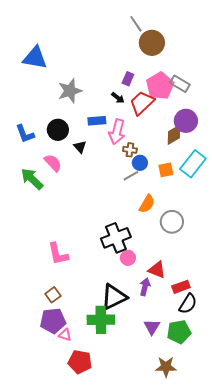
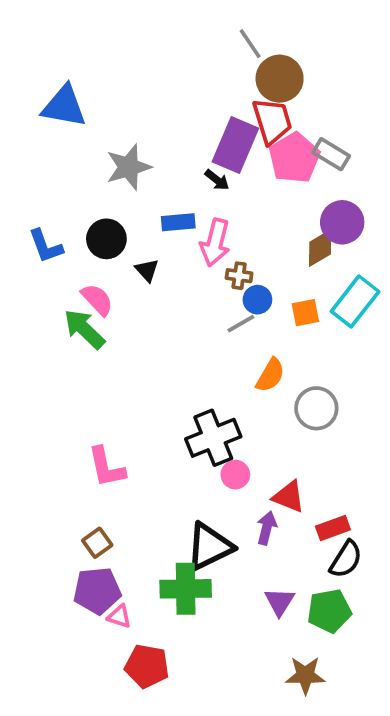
purple rectangle: (128, 79) -> (235, 145), size x2.0
red trapezoid: (142, 103) -> (272, 121), moved, turned 116
green arrow: (32, 179) -> (84, 329), moved

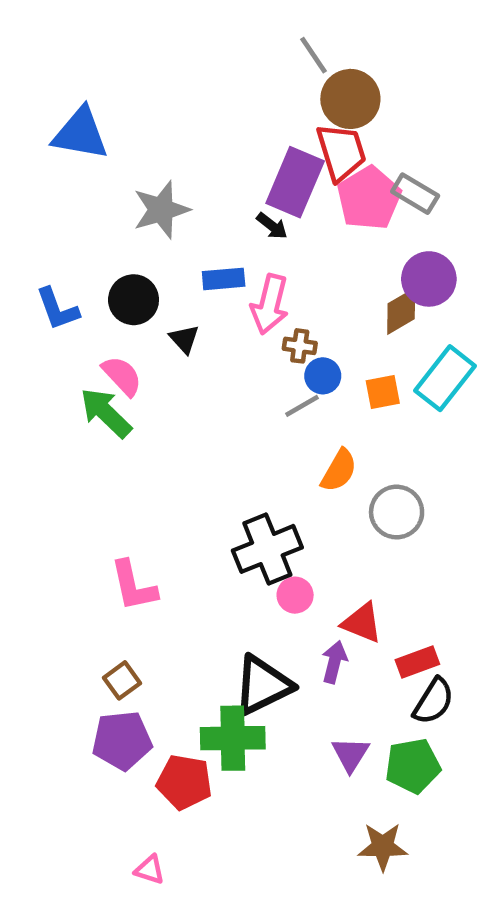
pink triangle: (119, 616) -> (150, 870), moved
red pentagon: (147, 666) -> (184, 782), moved

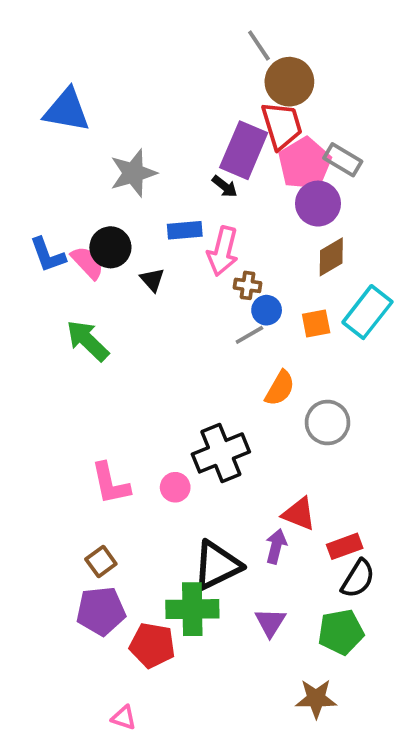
purple circle: (429, 279) -> (318, 204), moved
pink semicircle: (122, 376) -> (88, 263), moved
pink circle: (295, 595) -> (175, 487), moved
purple triangle: (350, 754) -> (270, 622), moved

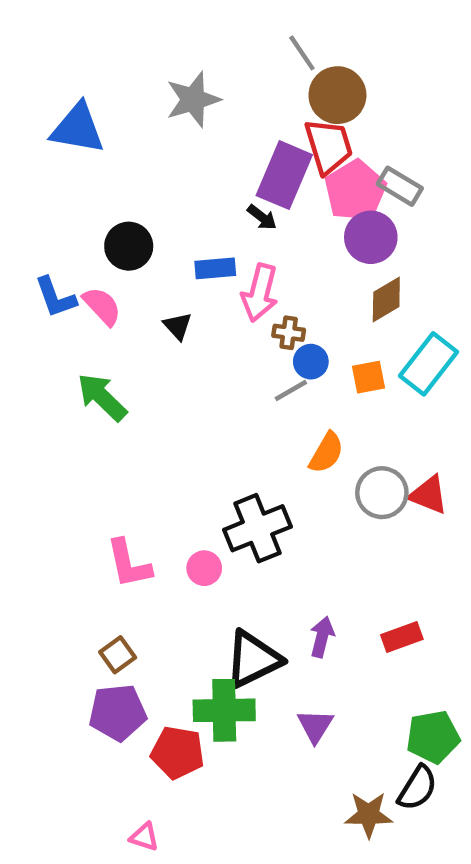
gray star: (133, 173) -> (193, 100), moved
black circle: (110, 247) -> (129, 246), moved
red triangle: (299, 514) -> (429, 495), moved
black semicircle: (358, 579) -> (417, 788), moved
green pentagon: (341, 632) -> (433, 737), moved

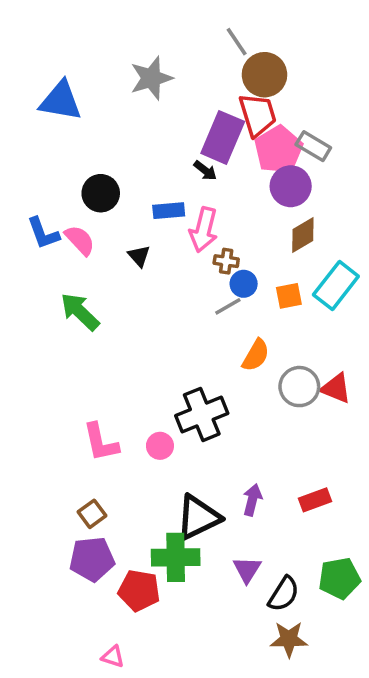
black semicircle: (417, 788) -> (284, 594), moved

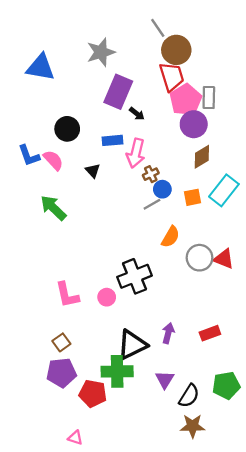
purple rectangle: (223, 137) -> (118, 92), moved
gray rectangle: (313, 146) -> (209, 98), turned 60
brown cross: (226, 261) -> (151, 174), turned -35

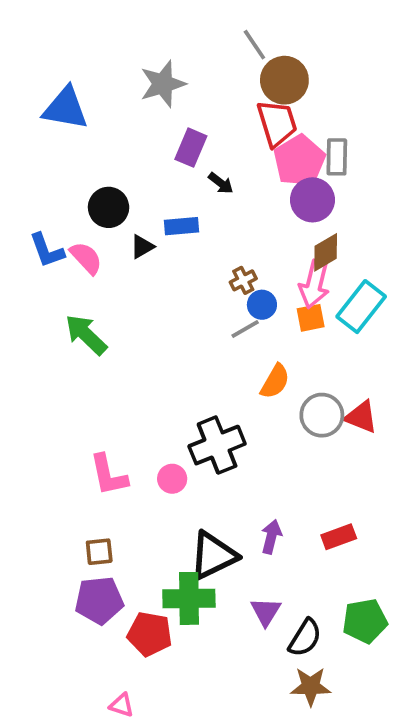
purple rectangle: (118, 92) -> (191, 148), size x0.7
pink arrow: (136, 153) -> (314, 284), moved
black triangle: (93, 171) -> (142, 247), moved, turned 42
brown square: (61, 342) -> (99, 552), turned 30

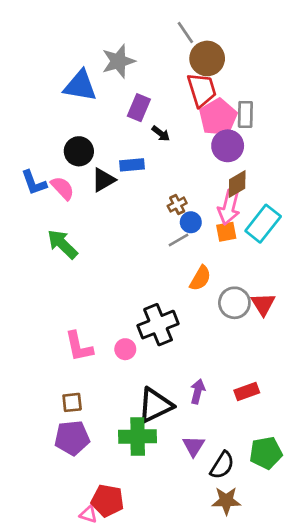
blue triangle: (65, 108) -> (80, 86), moved
black triangle: (142, 247) -> (103, 180), size x1.4
red triangle: (361, 417) -> (263, 304), turned 36
red pentagon: (150, 634) -> (108, 501), moved

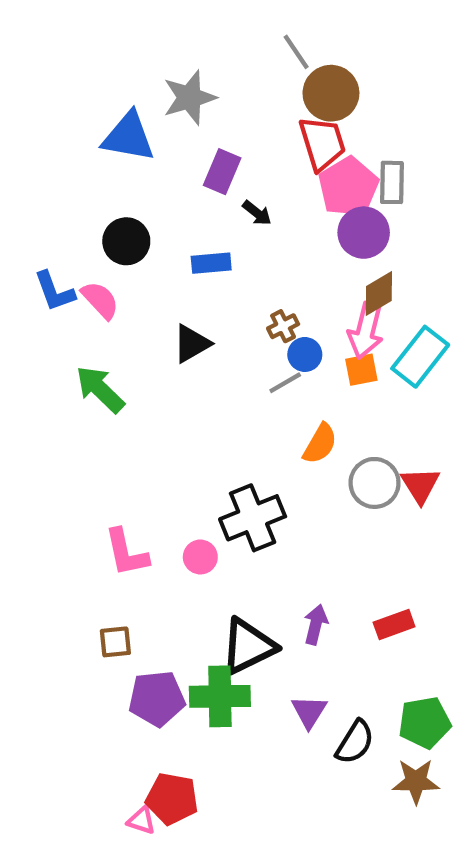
black triangle: (103, 180) -> (192, 344), moved
purple pentagon: (72, 438) -> (157, 699), moved
brown star: (226, 501) -> (416, 781), moved

